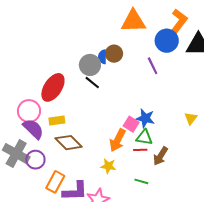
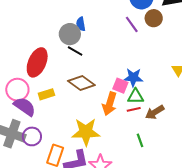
brown circle: (114, 54) -> (154, 18), moved
brown diamond: (69, 143) -> (81, 83), moved
brown arrow: (161, 156) -> (155, 112), turned 36
yellow star: (108, 166) -> (86, 132), moved, size x1.8
green line: (141, 181) -> (140, 140), turned 64

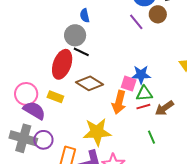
blue semicircle: (81, 24) -> (85, 16), moved
red ellipse: (37, 62) -> (62, 64), moved
yellow rectangle: (46, 94) -> (55, 97), turned 42

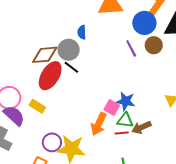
brown diamond: (90, 83) -> (45, 55), moved, turned -48
brown arrow: (164, 108) -> (141, 127), moved
purple circle: (43, 140) -> (52, 142), moved

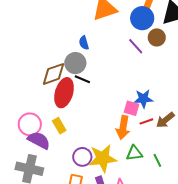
yellow rectangle: (37, 106) -> (59, 126), turned 42
green triangle: (125, 120) -> (134, 153), moved
red line: (122, 133) -> (146, 121), moved

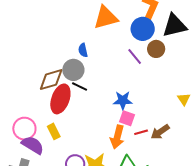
blue star: (143, 99) -> (123, 100), moved

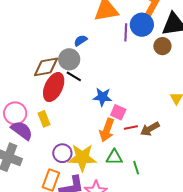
brown circle: (156, 49) -> (162, 46), moved
blue semicircle: (83, 50) -> (81, 41), turned 64
purple line: (135, 57) -> (126, 32), moved, turned 36
blue star: (123, 100) -> (102, 97), moved

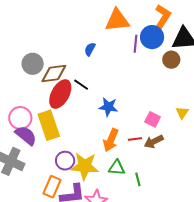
blue semicircle: (81, 41) -> (90, 49), turned -32
gray circle: (69, 59) -> (33, 64), moved
pink square: (118, 112) -> (153, 119), moved
yellow rectangle: (44, 119) -> (49, 125), size x1.8

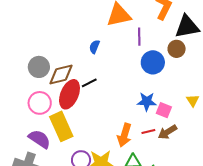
blue circle: (152, 37) -> (153, 62), moved
black line: (81, 85) -> (89, 83), turned -56
blue star: (108, 107) -> (147, 102), moved
pink circle: (20, 118) -> (40, 103), moved

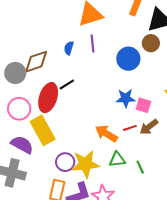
purple line: (139, 37) -> (93, 43), moved
brown diamond: (61, 74) -> (36, 62), moved
orange arrow: (124, 135) -> (106, 133), turned 110

